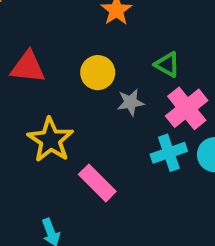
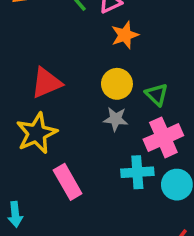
red triangle: (28, 67) -> (46, 83), moved, turned -44
yellow circle: (98, 73) -> (117, 84), moved

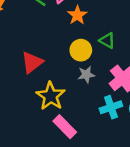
green triangle: (157, 94) -> (107, 41), moved
yellow star: (37, 133) -> (51, 96), moved

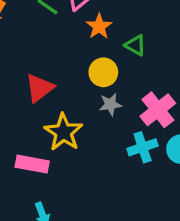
green triangle: (107, 41) -> (135, 45), moved
pink rectangle: (65, 127) -> (32, 164), moved, turned -35

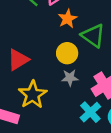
green triangle: (135, 45) -> (93, 36), size x1.5
cyan cross: (143, 147) -> (90, 112), turned -30

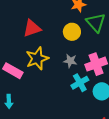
gray star: (70, 78) -> (70, 61), moved

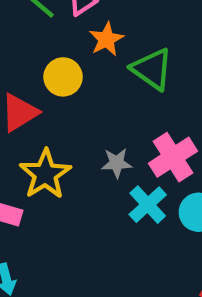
yellow circle: (72, 32) -> (63, 77), moved

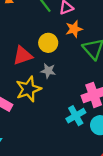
gray star: (117, 163) -> (48, 71), moved

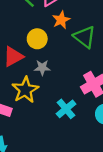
cyan cross: (76, 116) -> (66, 109), moved

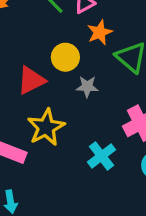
gray star: (42, 68) -> (87, 87), moved

